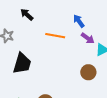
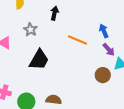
black arrow: (27, 15) -> (54, 13), turned 48
brown circle: (88, 72) -> (103, 75), moved

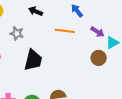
black arrow: (54, 13) -> (36, 11), turned -64
blue arrow: (104, 31) -> (77, 11), moved

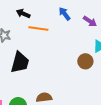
orange line: (65, 31) -> (38, 29), moved
purple arrow: (97, 32) -> (90, 21), moved

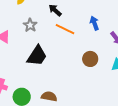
brown circle: (85, 61) -> (90, 59), moved

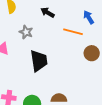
orange line: (65, 29) -> (73, 32), moved
black trapezoid: (37, 56) -> (39, 61), turned -30

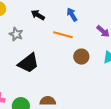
blue arrow: (89, 17) -> (72, 15), moved
black trapezoid: (39, 61) -> (28, 63), turned 60

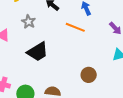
brown circle: (81, 57) -> (89, 75), moved

